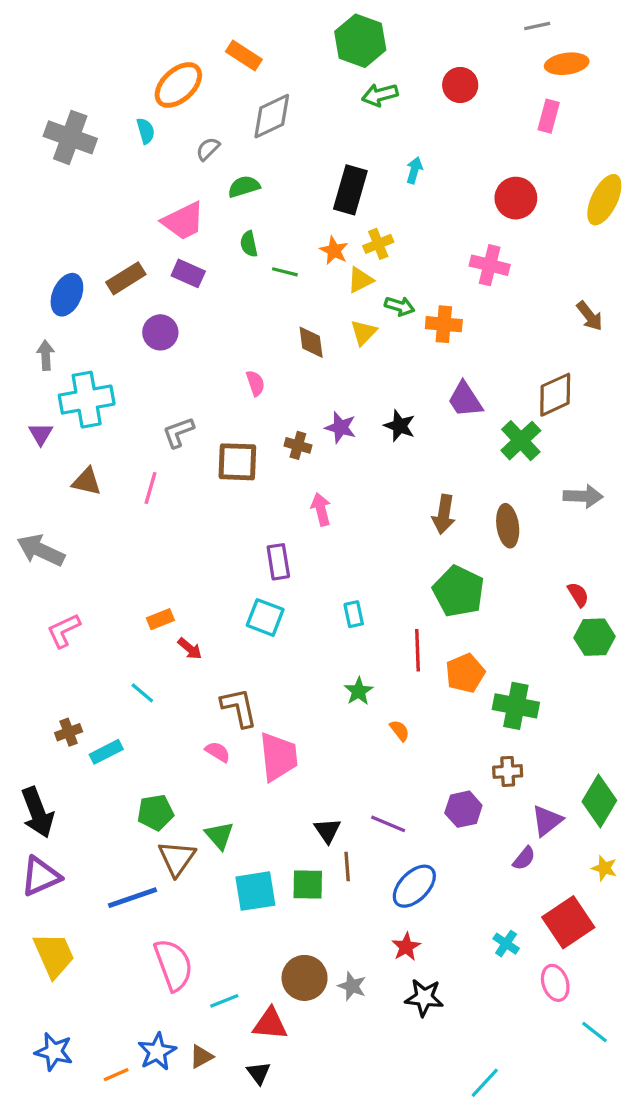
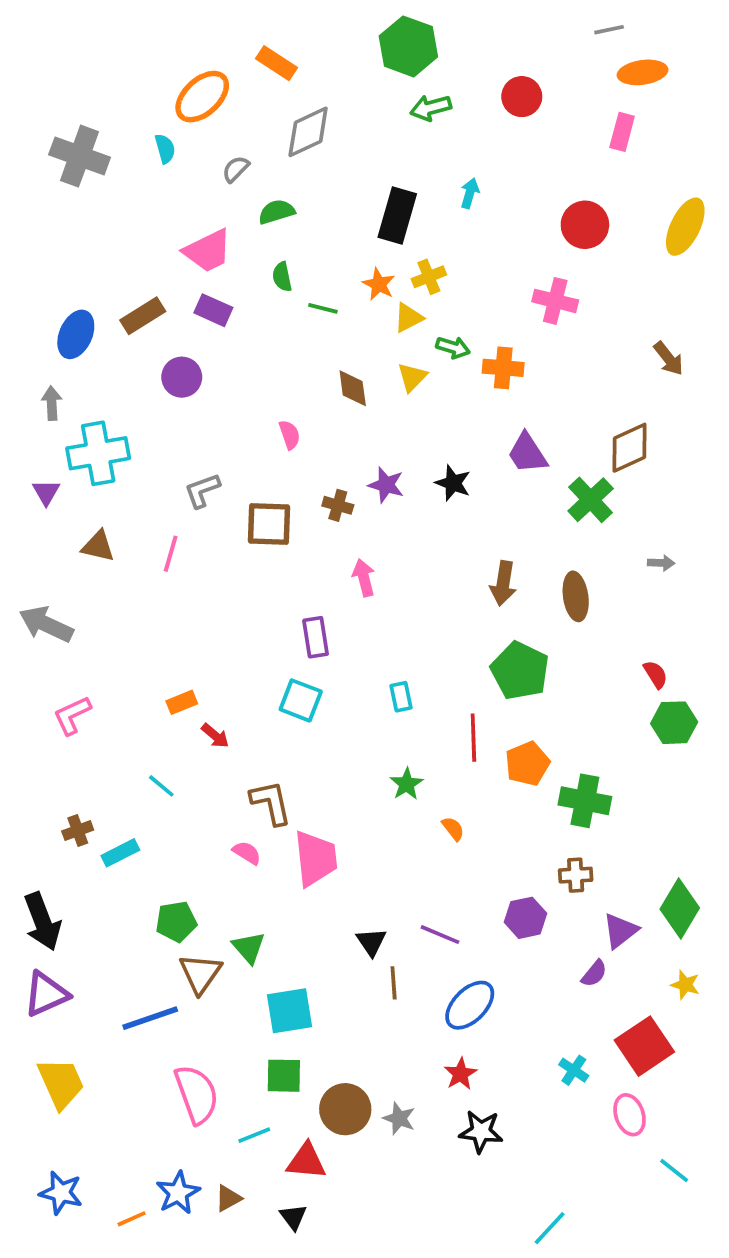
gray arrow: (583, 496) -> (661, 563), size x0.6
green square: (308, 885) -> (284, 1076), moved

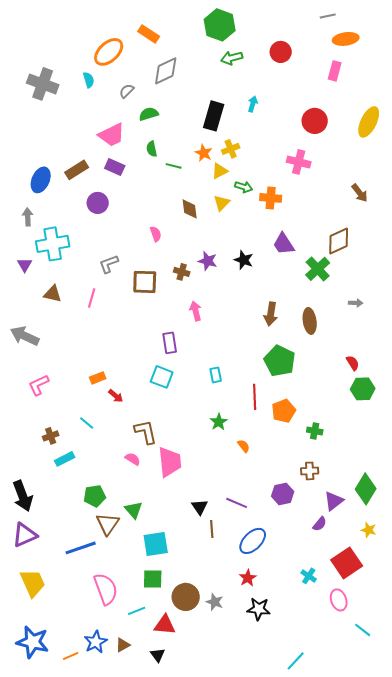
green cross: (585, 801) -> (315, 431), size x0.6
brown cross: (78, 830) -> (51, 436), moved
blue star: (61, 1193) -> (33, 642), size x1.4

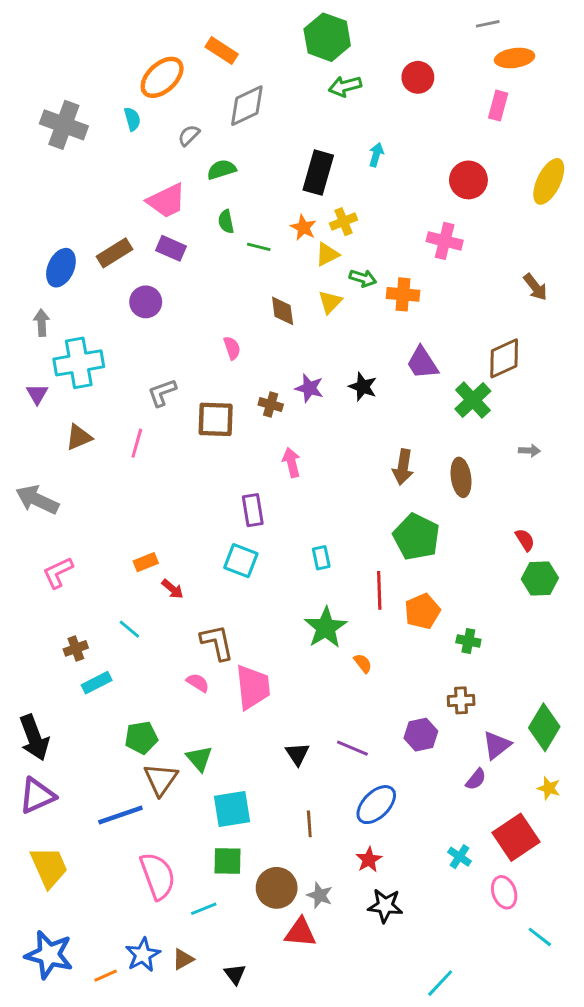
brown triangle: (53, 294) -> (79, 437), turned -36
green star: (219, 422) -> (326, 628), size x1.6
brown line: (212, 529) -> (309, 824), moved
red triangle: (165, 625) -> (300, 932), moved

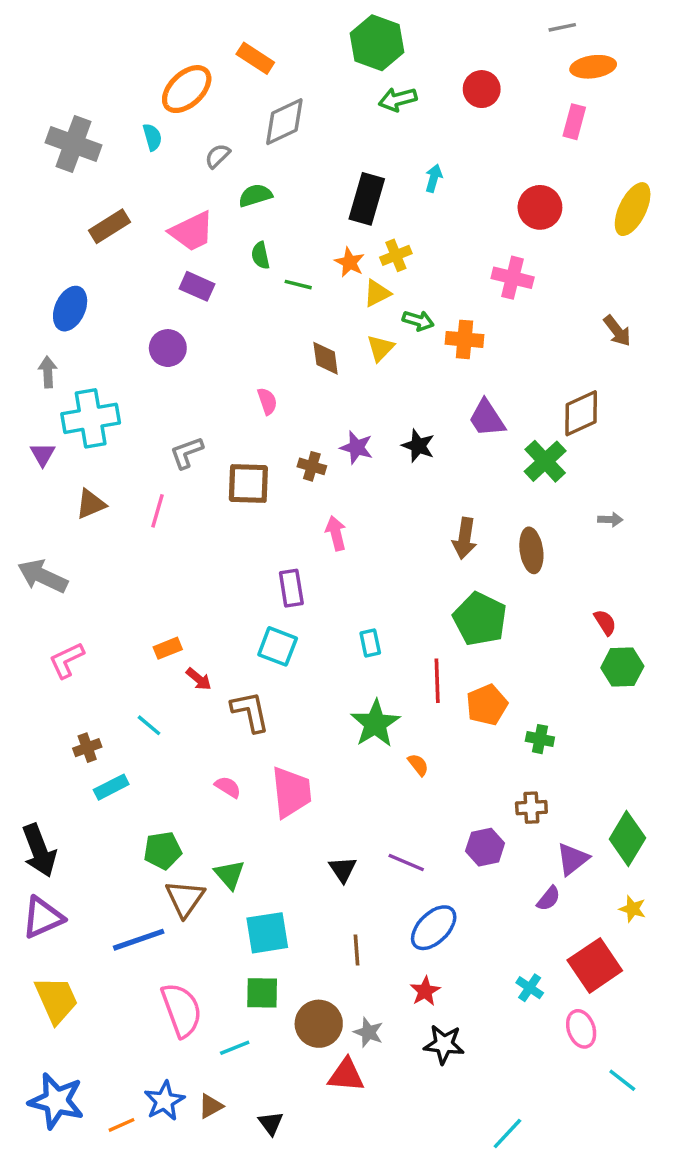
brown rectangle: (114, 253) -> (110, 226), moved
brown L-shape: (217, 642) -> (250, 712), moved

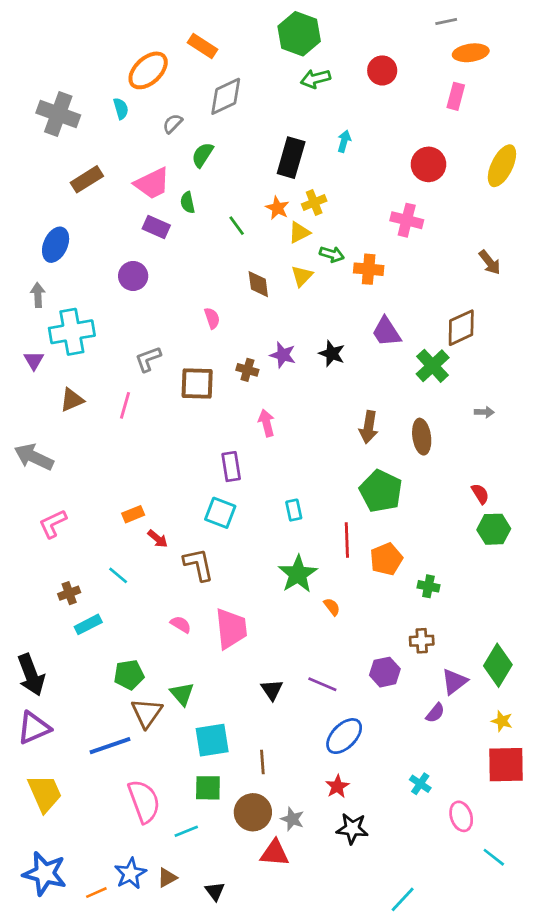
green semicircle: (255, 195) -> (203, 155), turned -40
green semicircle: (260, 255) -> (188, 202), moved
green line: (298, 285) -> (237, 226), turned 40
brown line: (356, 950) -> (262, 762), moved
red square: (595, 965) -> (506, 765), moved, turned 33

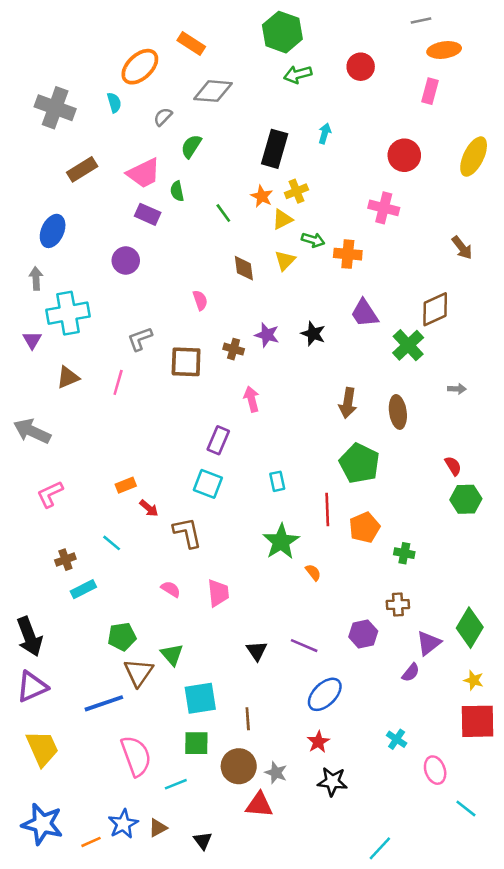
gray diamond: (226, 96) -> (213, 91), turned 30
purple rectangle: (231, 467) -> (218, 440), turned 32
pink trapezoid: (231, 629) -> (218, 593), size x0.7

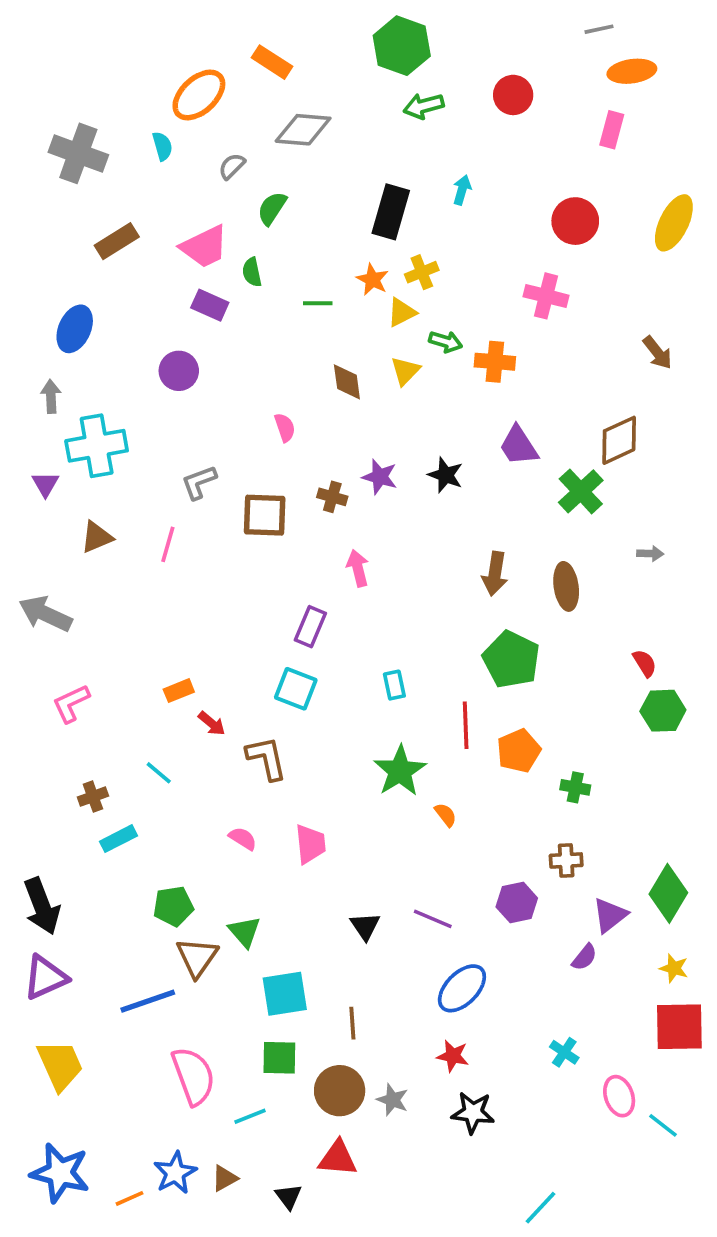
green line: (223, 213) -> (318, 303), turned -54
red star: (318, 742) -> (453, 1056), turned -30
red triangle: (259, 805) -> (338, 1158), moved
cyan line: (466, 809) -> (663, 1125), moved

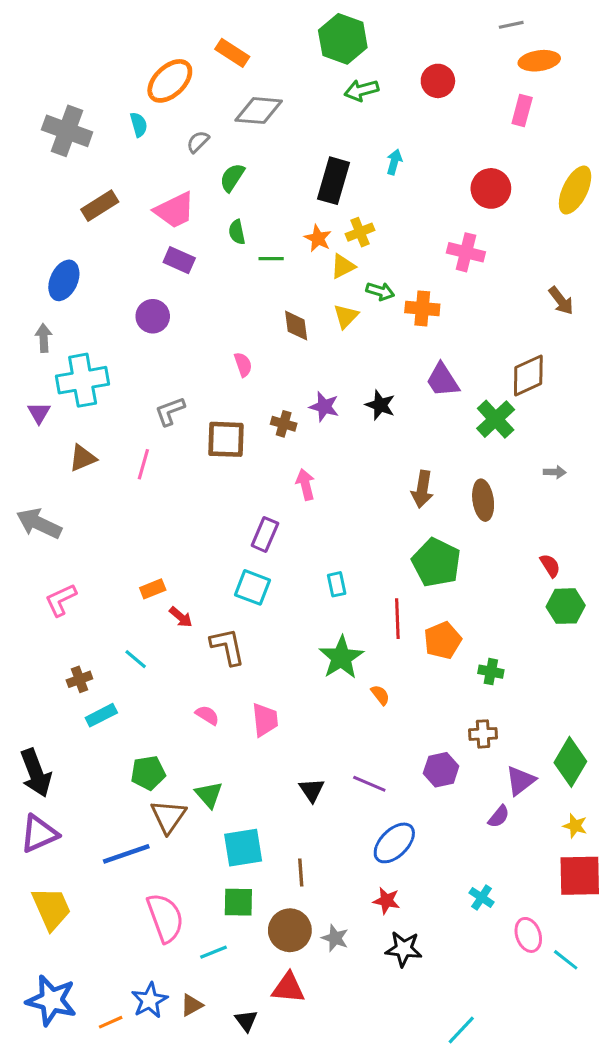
green semicircle: (252, 272) -> (237, 232), moved

